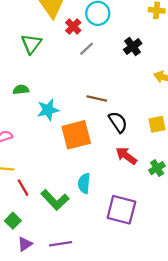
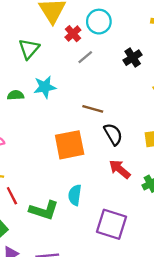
cyan star: (48, 110) -> (45, 87), moved
green L-shape: (55, 200) -> (44, 210), turned -32

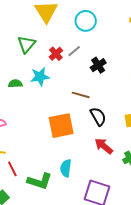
red cross: (73, 34) -> (56, 54), moved
black cross: (133, 58) -> (98, 65), moved

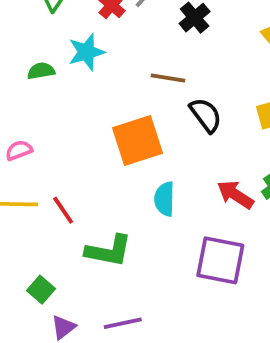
red arrow: (104, 146) -> (235, 195), moved
cyan semicircle: (66, 168) -> (164, 199), moved
red line: (12, 169) -> (63, 210), moved

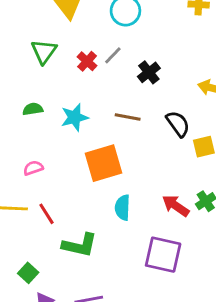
cyan star: (86, 52) -> (75, 117), moved
black semicircle: (206, 115) -> (178, 124), moved
pink semicircle: (19, 150) -> (33, 168), moved

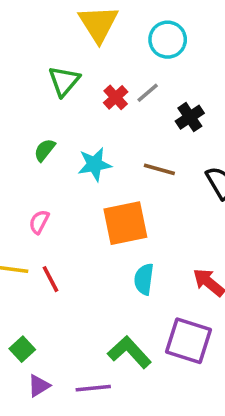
green semicircle: (33, 109) -> (45, 150), turned -48
pink semicircle: (33, 168) -> (39, 222), turned -48
green L-shape: (80, 245) -> (129, 352), moved, turned -150

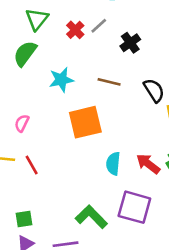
green semicircle: (45, 150) -> (25, 53), moved, size x1.5
cyan semicircle: (144, 279) -> (113, 164), moved
green square: (22, 349) -> (24, 219), moved, turned 36

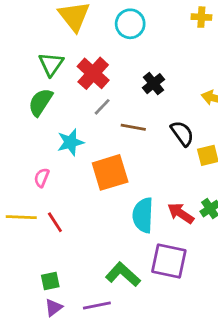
gray line: (99, 26) -> (102, 107), moved
red cross: (75, 30) -> (93, 73), size x1.6
cyan star: (61, 80) -> (70, 142), moved
cyan semicircle: (113, 164) -> (143, 215), size x1.4

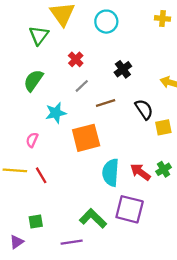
green triangle: (51, 64) -> (39, 35), moved
red cross: (93, 73) -> (76, 59), size x0.6
brown line: (133, 127) -> (106, 103), turned -30
purple triangle: (53, 308) -> (17, 242), moved

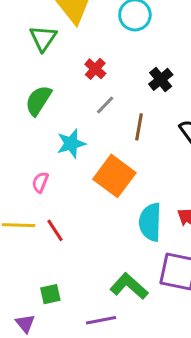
brown line: (106, 103) -> (139, 127), turned -60
orange square: (86, 138) -> (114, 176), turned -36
purple triangle: (17, 242) -> (25, 323), turned -32

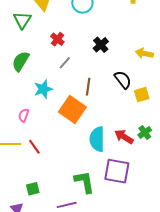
brown line: (139, 127) -> (88, 87), moved
green L-shape: (129, 286) -> (84, 182), turned 40

